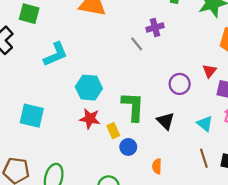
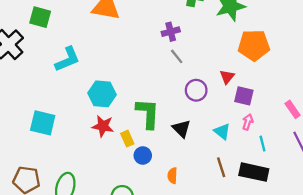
gray line: (137, 44) -> (177, 56), moved

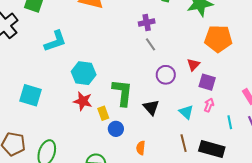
cyan line: (263, 144) -> (230, 122), moved

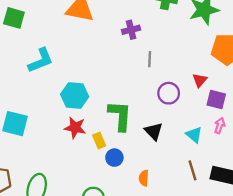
purple cross: (147, 23) -> (131, 30), moved
gray line: (151, 44) -> (150, 59), turned 40

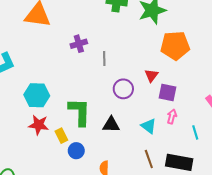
purple cross: (131, 30) -> (79, 44), moved
black triangle: (154, 131) -> (111, 125), turned -42

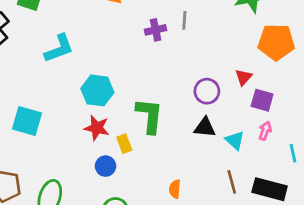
gray line: (104, 58) -> (184, 20), moved
black triangle: (111, 125) -> (205, 127), moved
blue circle: (76, 151) -> (105, 166), moved

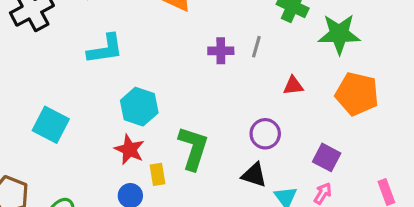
red triangle: (243, 77) -> (293, 86), moved, turned 30

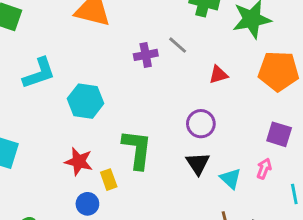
gray line: (256, 47) -> (178, 45), turned -54
cyan hexagon: (139, 107) -> (86, 101), moved
purple square: (327, 157) -> (279, 134), moved
black triangle: (254, 175) -> (198, 163), turned 50

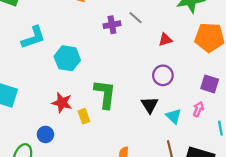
purple circle: (201, 124) -> (163, 75), moved
blue circle: (87, 204) -> (45, 134), moved

